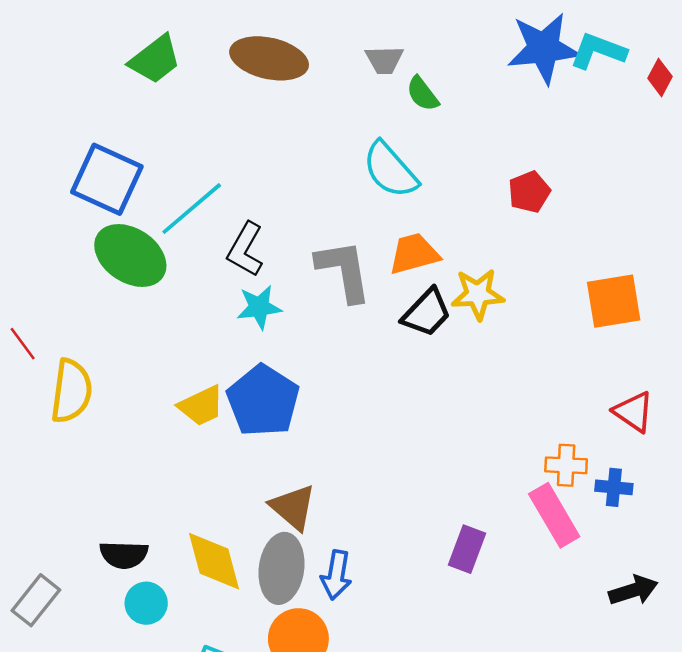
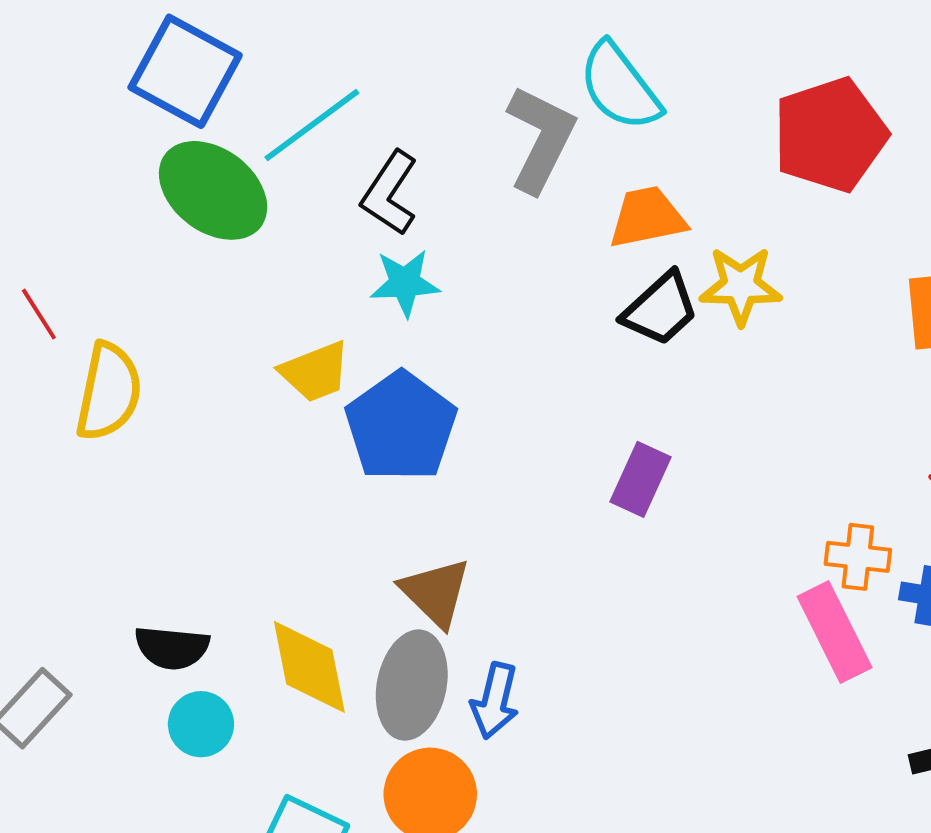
red pentagon: (529, 192) -> (830, 135), size x1.8
gray L-shape: (344, 271) -> (541, 139), moved, turned 32
yellow trapezoid: (201, 406) -> (315, 372), moved
purple rectangle: (467, 549) -> (640, 479), moved

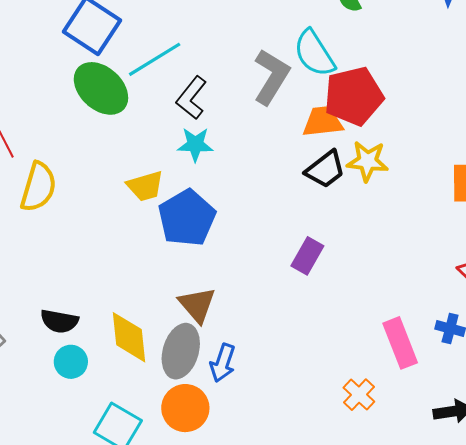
red pentagon: (830, 135) -> (354, 96), moved
orange cross: (858, 557) -> (359, 395), moved, turned 32

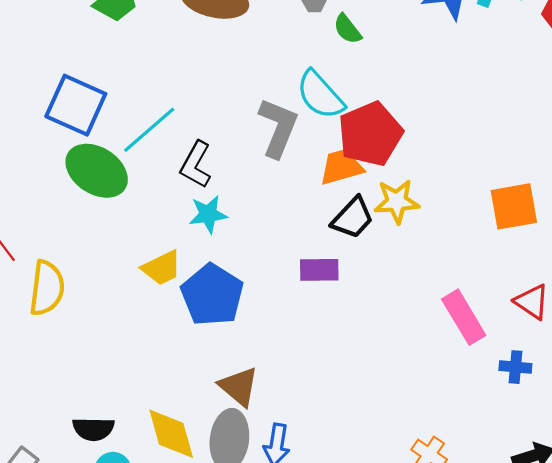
purple rectangle: (307, 256) -> (319, 270), moved, turned 69
pink rectangle: (400, 343) -> (464, 317), moved

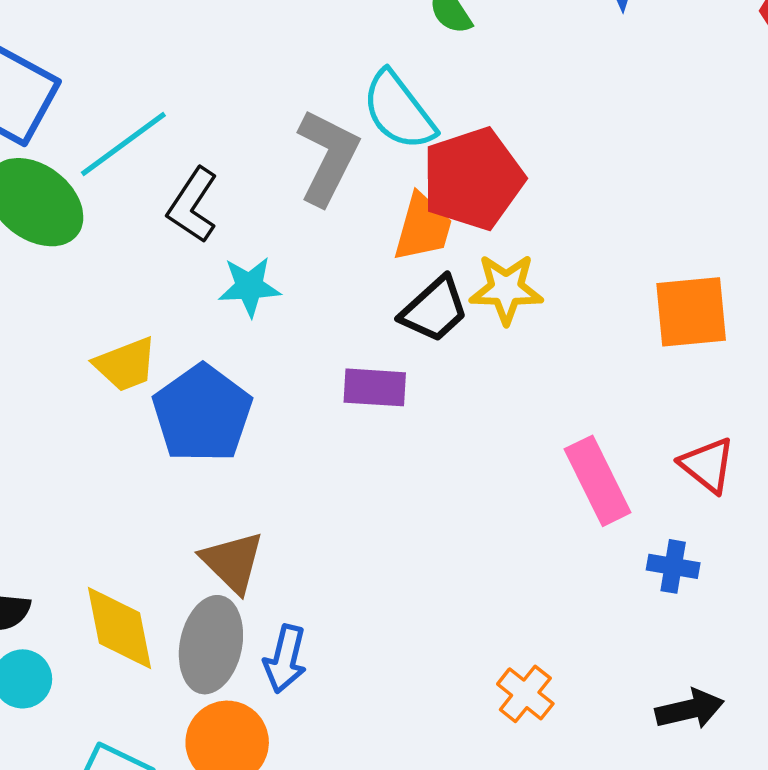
orange trapezoid: (341, 167) -> (423, 228), turned 117
cyan star: (208, 214) -> (249, 287), moved

